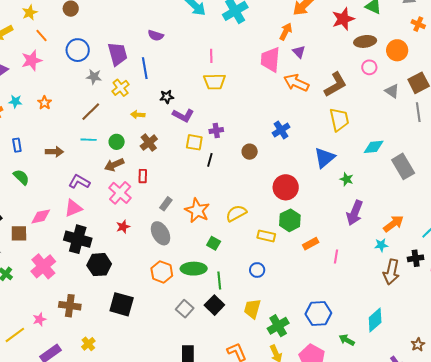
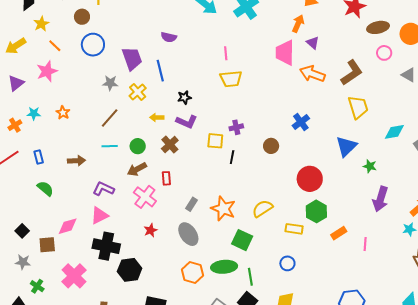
blue circle: (78, 50) -> (93, 45), moved
purple L-shape: (183, 115) -> (187, 122), moved
green square: (214, 243) -> (242, 240), size x1.5

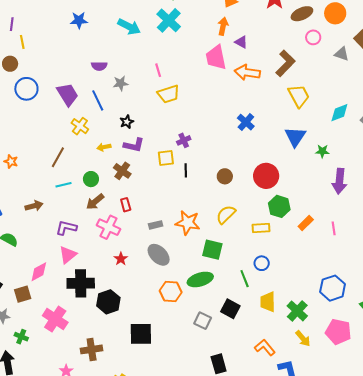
gray star: (110, 83) -> (121, 83), moved
brown circle: (271, 146) -> (225, 176), moved
gray rectangle: (192, 204) -> (156, 225), turned 56
green line: (250, 277) -> (245, 279), moved

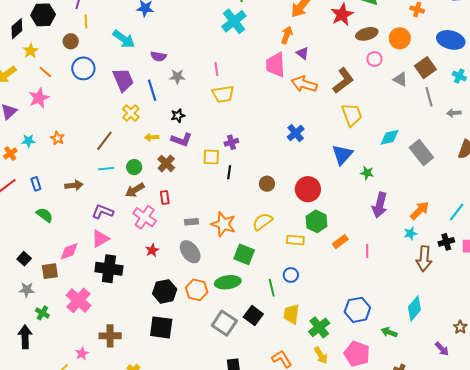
cyan arrow: (129, 27) -> (124, 39), moved
black hexagon: (108, 302) -> (165, 291), moved
gray square: (203, 321) -> (224, 323), size x1.4

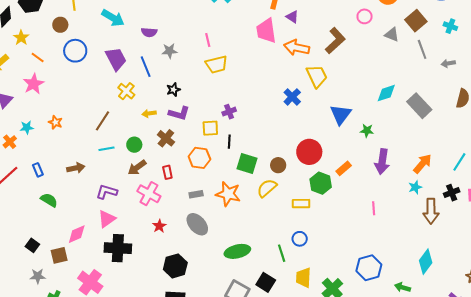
yellow trapezoid: (352, 115) -> (317, 76), moved
brown circle: (267, 184) -> (278, 165), moved
orange rectangle: (340, 242) -> (344, 168), moved
green square: (244, 254) -> (247, 163), moved
orange hexagon: (197, 290) -> (199, 158), moved

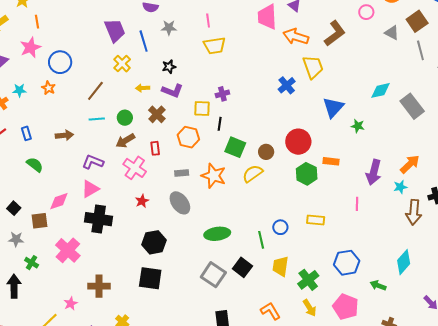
blue circle: (75, 51) -> (60, 62), moved
orange line: (38, 57) -> (37, 22), turned 40
purple arrow: (382, 162) -> (374, 172), moved
orange rectangle: (344, 168) -> (331, 161), turned 42
yellow rectangle: (301, 204) -> (316, 220), moved

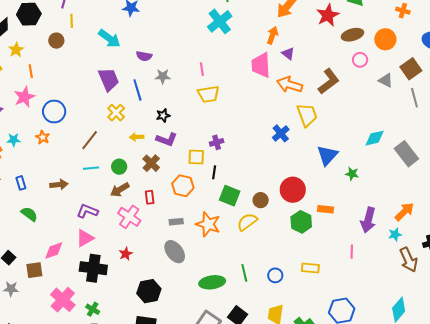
red star: (142, 201) -> (126, 254), moved
brown arrow: (414, 212) -> (409, 260), turned -30
green line: (261, 240) -> (244, 273), moved
green cross: (32, 263) -> (93, 309), moved

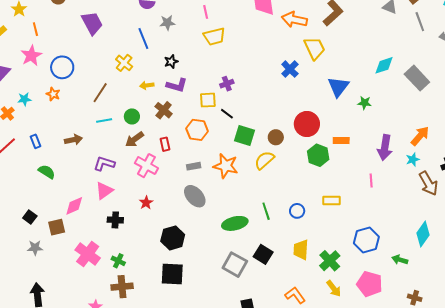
purple trapezoid: (109, 79) -> (92, 23), moved
black line: (214, 172) -> (227, 114), turned -56
black cross: (93, 268) -> (115, 220), size x0.6

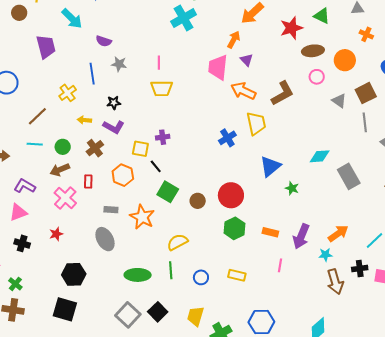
orange rectangle: (341, 141) -> (270, 232), moved
yellow semicircle: (264, 160) -> (178, 242), moved

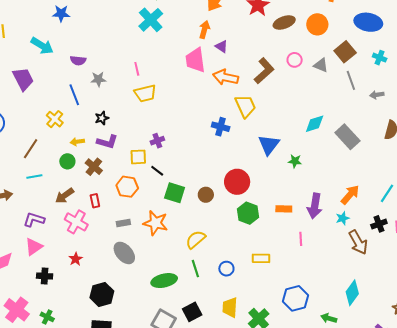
pink circle: (317, 77) -> (295, 60), moved
blue cross: (227, 138) -> (221, 127), turned -30
green circle: (63, 147) -> (67, 161), moved
black square: (158, 312) -> (192, 312), turned 30

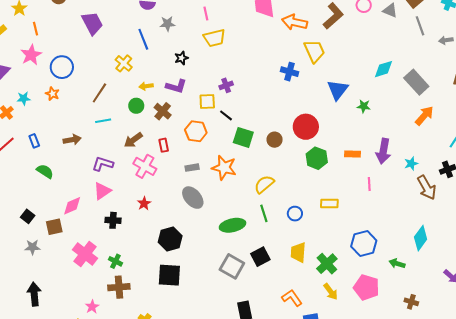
black star: (102, 118) -> (181, 58), moved
orange arrow: (350, 195) -> (424, 116), moved

